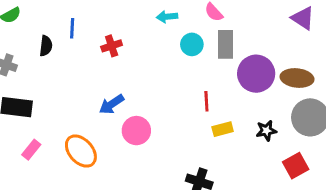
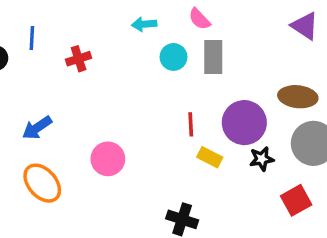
purple circle: (256, 74) -> (244, 123), moved
blue arrow: (112, 104) -> (37, 128), moved
yellow rectangle: (223, 129) -> (210, 157), turned 42

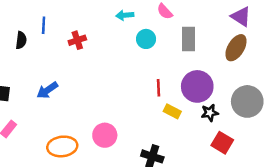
gray rectangle: (213, 57) -> (188, 39), moved
brown ellipse: (298, 97) -> (236, 48), moved, turned -65
pink circle: (108, 159) -> (105, 135), moved
orange ellipse: (42, 183) -> (62, 146), moved, turned -56
red square: (296, 200) -> (222, 143), moved, turned -30

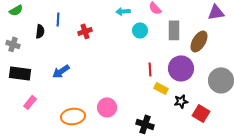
purple triangle: (241, 16) -> (216, 12), turned -42
brown ellipse: (236, 48) -> (199, 41), moved
black star: (210, 113) -> (181, 101), moved

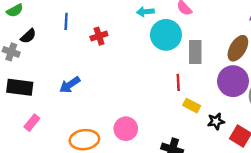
cyan circle: (140, 30) -> (166, 35), size x1.6
gray rectangle: (174, 30) -> (195, 52), moved
black semicircle: (40, 31) -> (28, 36), moved, turned 40
purple circle: (181, 68) -> (233, 81), moved

